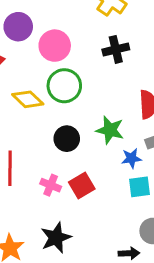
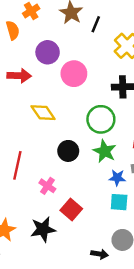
green circle: (64, 86) -> (101, 119), moved
red square: (82, 185) -> (71, 209), moved, turned -30

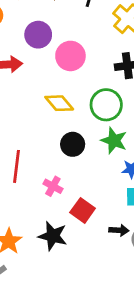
yellow diamond: (43, 113) -> (59, 103), moved
black star: (43, 229) -> (53, 236), turned 30
black arrow: (100, 254) -> (119, 230), moved

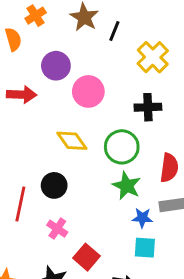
black circle: (73, 144) -> (54, 185), moved

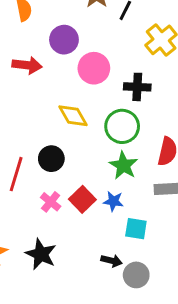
black cross: (148, 107) -> (137, 87), moved
blue star: (142, 218) -> (113, 201), moved
red square: (86, 257) -> (82, 199), moved

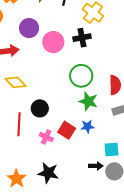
black cross: (137, 87) -> (82, 38), moved
yellow diamond: (73, 116) -> (16, 82), moved
cyan square: (136, 229) -> (111, 150), moved

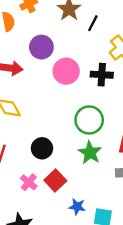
black circle: (40, 108) -> (42, 148), moved
blue star: (87, 126) -> (77, 207), moved

